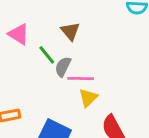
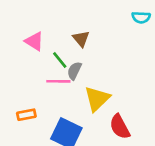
pink line: (81, 78) -> (58, 81), moved
yellow triangle: (88, 98) -> (97, 99), size x1.5

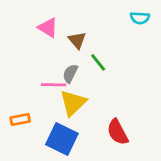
pink triangle: (34, 41) -> (48, 28), moved
green line: (60, 60) -> (98, 62), moved
yellow triangle: (97, 99) -> (73, 103), moved

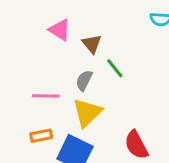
pink line: (54, 85) -> (46, 96), moved
orange rectangle: (20, 120) -> (41, 136), moved

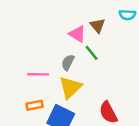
pink triangle: (60, 30) -> (77, 34), moved
brown triangle: (92, 44) -> (98, 26), moved

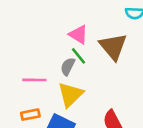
brown triangle: (98, 26) -> (113, 47), moved, size x1.6
green line: (92, 53) -> (78, 56), moved

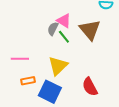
gray semicircle: (68, 67) -> (53, 29), moved
pink line: (34, 80) -> (20, 59), moved

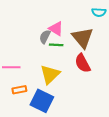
green line: (64, 37) -> (56, 45), turned -48
red semicircle: (90, 87) -> (83, 63), moved

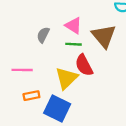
gray semicircle: (45, 37) -> (43, 35), moved
red semicircle: (83, 63) -> (84, 65), moved

